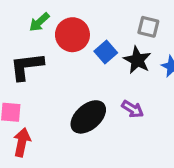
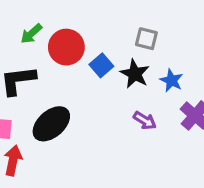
purple arrow: (133, 109) -> (145, 120), moved
black ellipse: (88, 117) -> (51, 124), moved

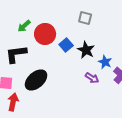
gray square: (146, 39) -> (85, 18), moved
blue star: (171, 80) -> (105, 62), moved

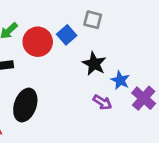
blue square: (66, 45) -> (67, 35), moved
black ellipse: (36, 80) -> (25, 105), turned -30

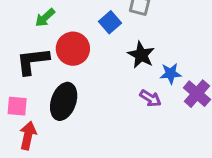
red circle: (38, 42) -> (73, 49), moved
blue star: (120, 80) -> (171, 73), turned -30

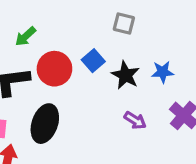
blue square: (110, 22) -> (93, 61), moved
blue star: (171, 73) -> (163, 72), moved

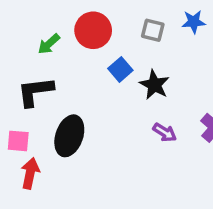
red circle: (54, 69) -> (93, 30), moved
blue star: (163, 72) -> (194, 22), moved

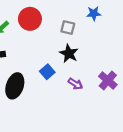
gray square: (153, 30) -> (68, 27), moved
blue square: (120, 69) -> (47, 72), moved

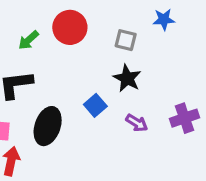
purple cross: (108, 80) -> (184, 118), turned 30

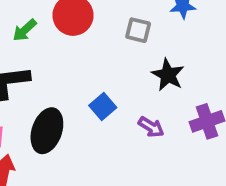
black star: (127, 78) -> (168, 75), moved

